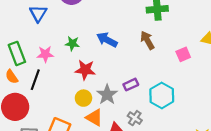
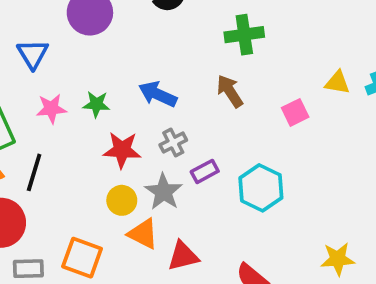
pink star: (45, 54) -> (51, 109), moved
gray cross: (135, 118) -> (173, 143), moved, turned 32

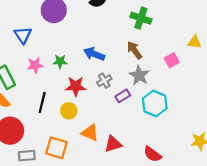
green cross: (244, 35) -> (141, 18), turned 30
black line: (34, 172) -> (42, 102), moved
gray star: (164, 192) -> (139, 75), moved
yellow circle: (122, 200) -> (69, 111), moved

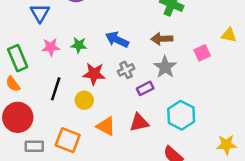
brown arrow: (134, 50) -> (162, 39), turned -60
cyan hexagon: (155, 103) -> (181, 115), moved
red triangle: (113, 144) -> (139, 123), moved

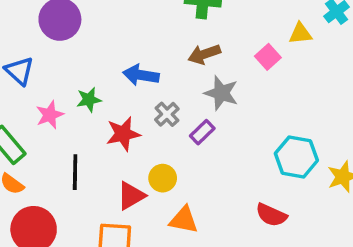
yellow triangle: (229, 35) -> (300, 34), moved
yellow circle: (84, 100) -> (163, 178), moved
cyan hexagon: (181, 115) -> (296, 157), moved
red triangle: (139, 123) -> (131, 196), moved
orange triangle: (106, 126) -> (184, 220), moved

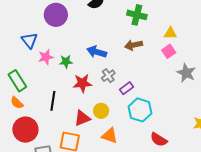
yellow triangle: (300, 34) -> (170, 33), moved
gray star: (221, 93) -> (186, 73), moved
pink star: (50, 115) -> (46, 57), moved
cyan hexagon: (296, 157) -> (140, 110), moved

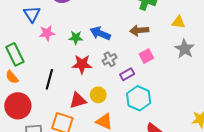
pink square: (169, 51) -> (146, 56), moved
green star: (66, 62) -> (76, 38), moved
gray star: (186, 73) -> (185, 49), moved

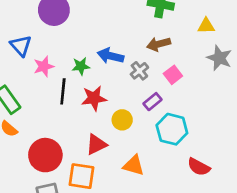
gray cross: (110, 59) -> (139, 71), moved
black line: (49, 79) -> (63, 91), moved
yellow circle: (98, 95) -> (122, 120), moved
red circle: (18, 106) -> (45, 155), moved

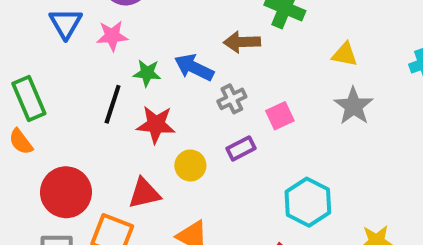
brown arrow: (159, 44) -> (242, 42), moved
pink star: (44, 66) -> (112, 36), moved
cyan hexagon: (172, 129) -> (308, 202), moved

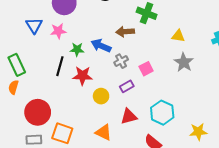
orange semicircle: (21, 142) -> (13, 87), turned 56
red triangle: (144, 193) -> (129, 116), moved

